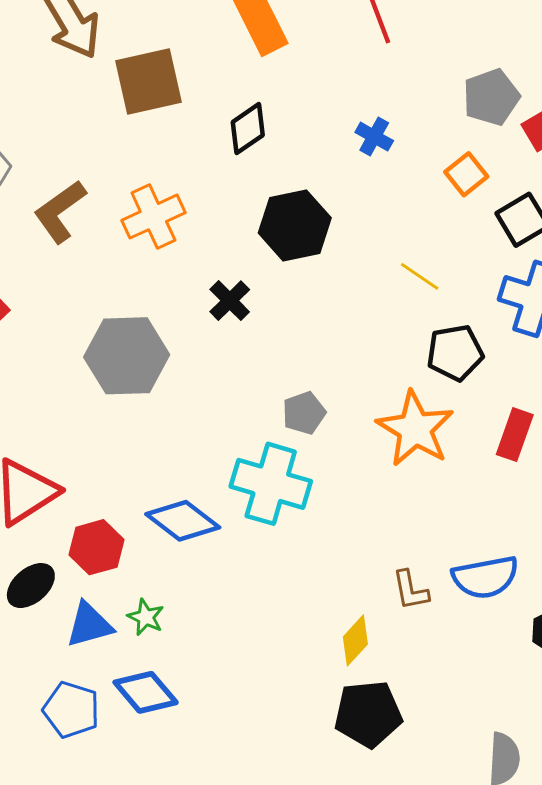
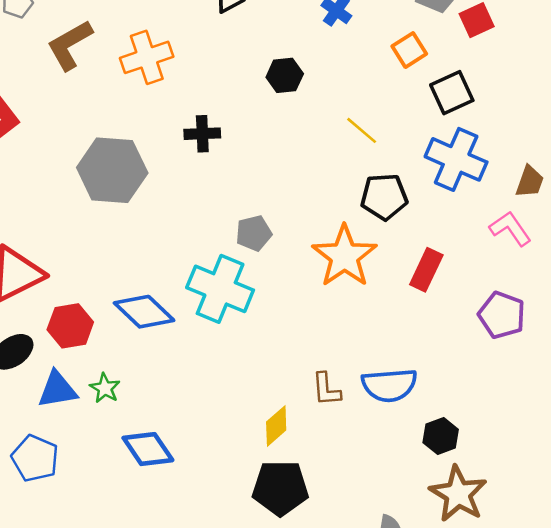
black hexagon: (295, 225) -> (285, 75), moved, size x0.6
black cross: (230, 301) -> (202, 134), turned 36
blue diamond: (146, 692) -> (148, 449), moved

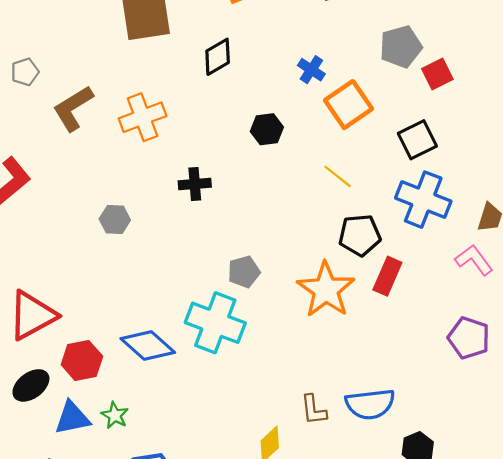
orange square: (409, 50) -> (348, 105), moved, size x1.5
gray hexagon: (112, 170) -> (115, 220), size x0.5
red rectangle: (426, 270) -> (387, 276), moved

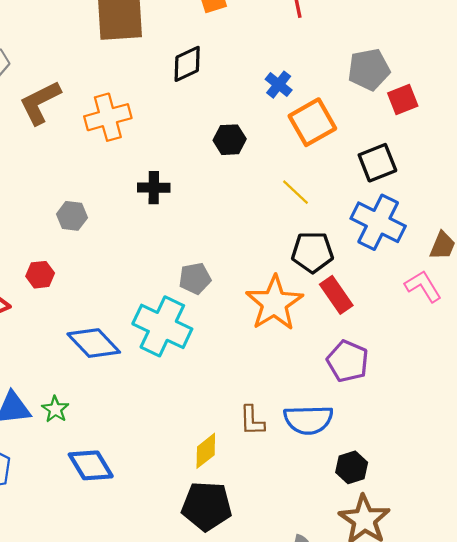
red rectangle: (387, 276) -> (336, 295), turned -63
purple pentagon: (469, 338) -> (348, 361), moved
red hexagon: (82, 360) -> (40, 275), moved, size x0.7

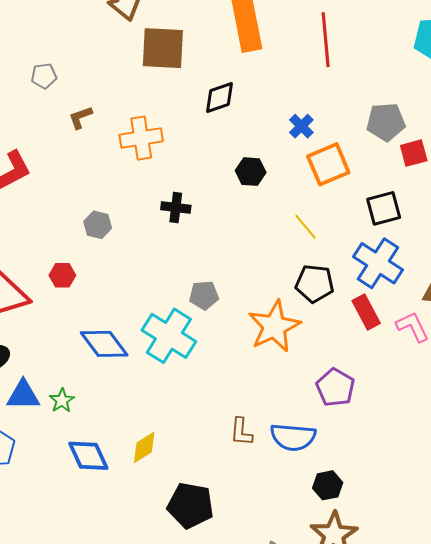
brown L-shape: (40, 103) -> (80, 117), size x0.6
red rectangle: (336, 295) -> (366, 312), moved
yellow diamond: (206, 451) -> (144, 447), moved

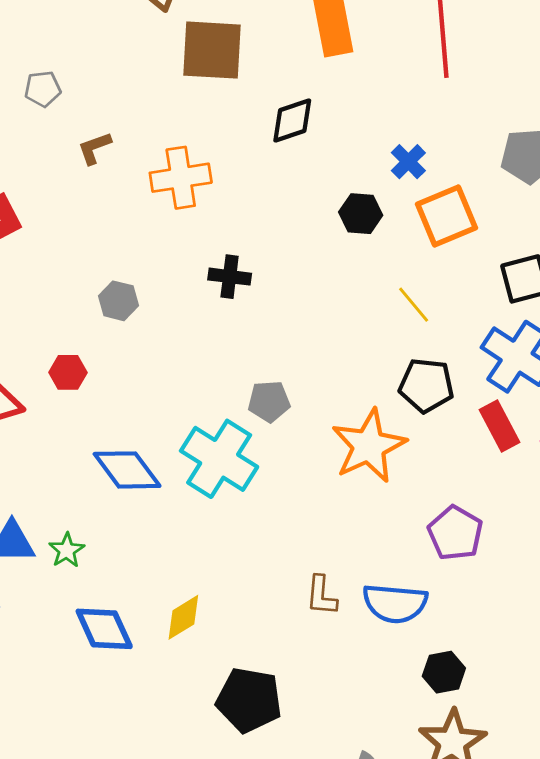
black hexagon: (251, 172) -> (361, 214), moved

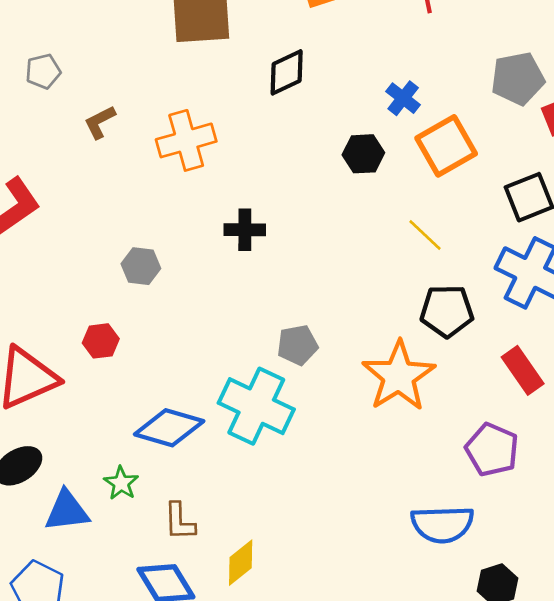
red rectangle: (499, 426) -> (523, 370), moved
blue diamond: (127, 470) -> (169, 428), turned -30
green star: (67, 550) -> (121, 483), moved
brown L-shape: (321, 596) -> (180, 521), moved

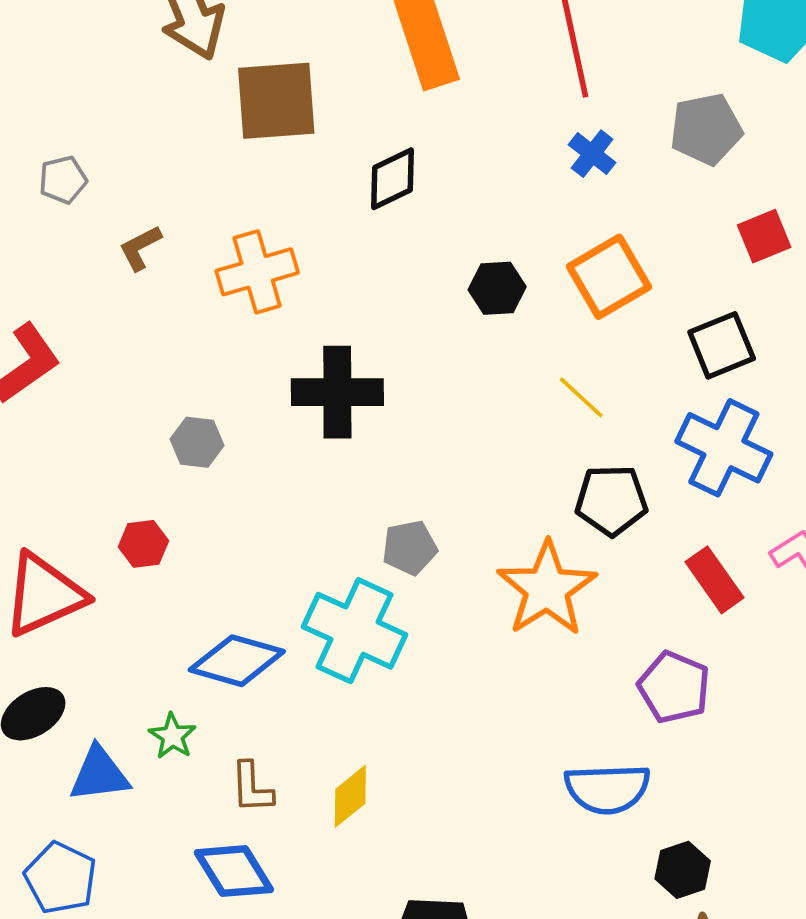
gray pentagon: (518, 79) -> (706, 129), moved
blue cross: (403, 98) -> (592, 154), moved
black cross: (245, 230) -> (337, 392), size x1.6
yellow diamond: (241, 563) -> (350, 796), moved

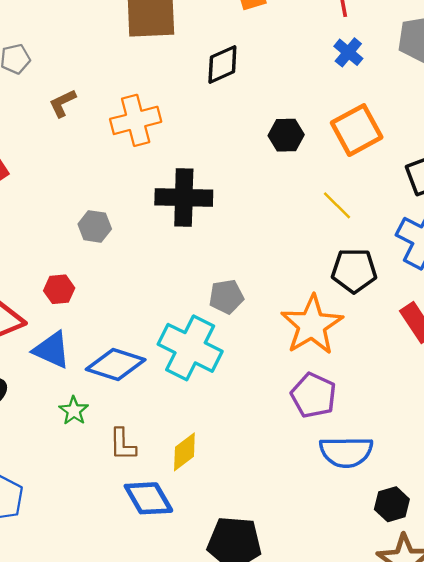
purple pentagon: (674, 687) -> (313, 395), moved
blue triangle: (99, 774) -> (52, 350), moved, turned 30
blue diamond: (234, 871) -> (148, 498), moved

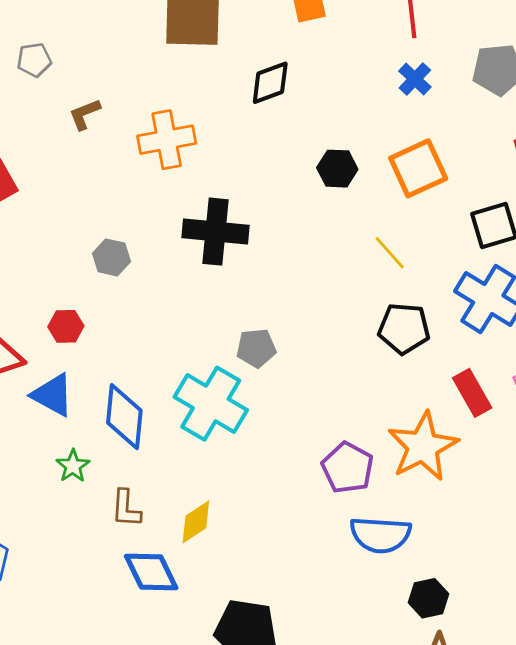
orange star: (312, 325) -> (423, 447), moved
blue diamond: (116, 364) -> (124, 417), turned 74

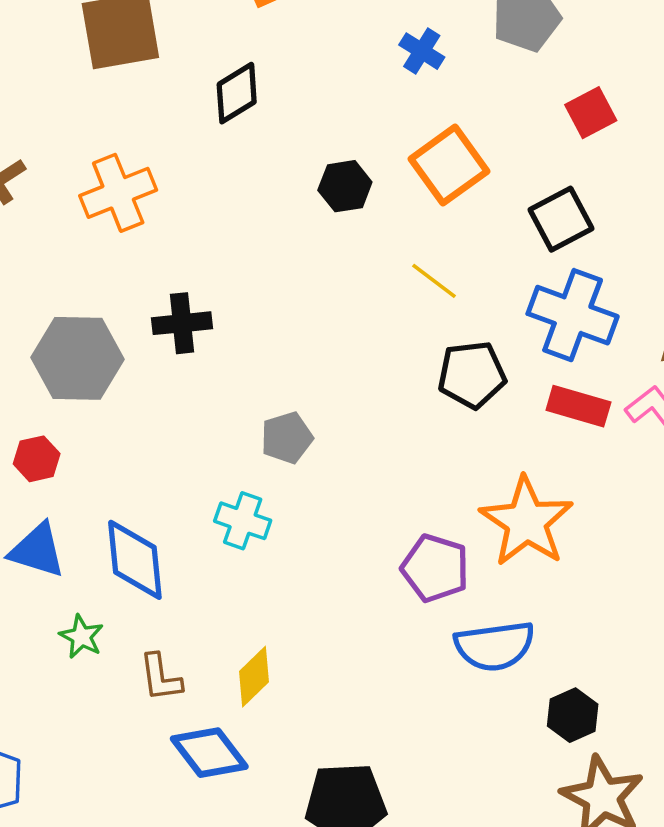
black cross: (216, 232) -> (182, 323), moved, size x0.7
gray hexagon: (111, 257) -> (77, 358), size x1.8
red rectangle: (472, 393) -> (578, 406), moved, turned -33
cyan cross: (211, 404) -> (243, 521), size x0.6

